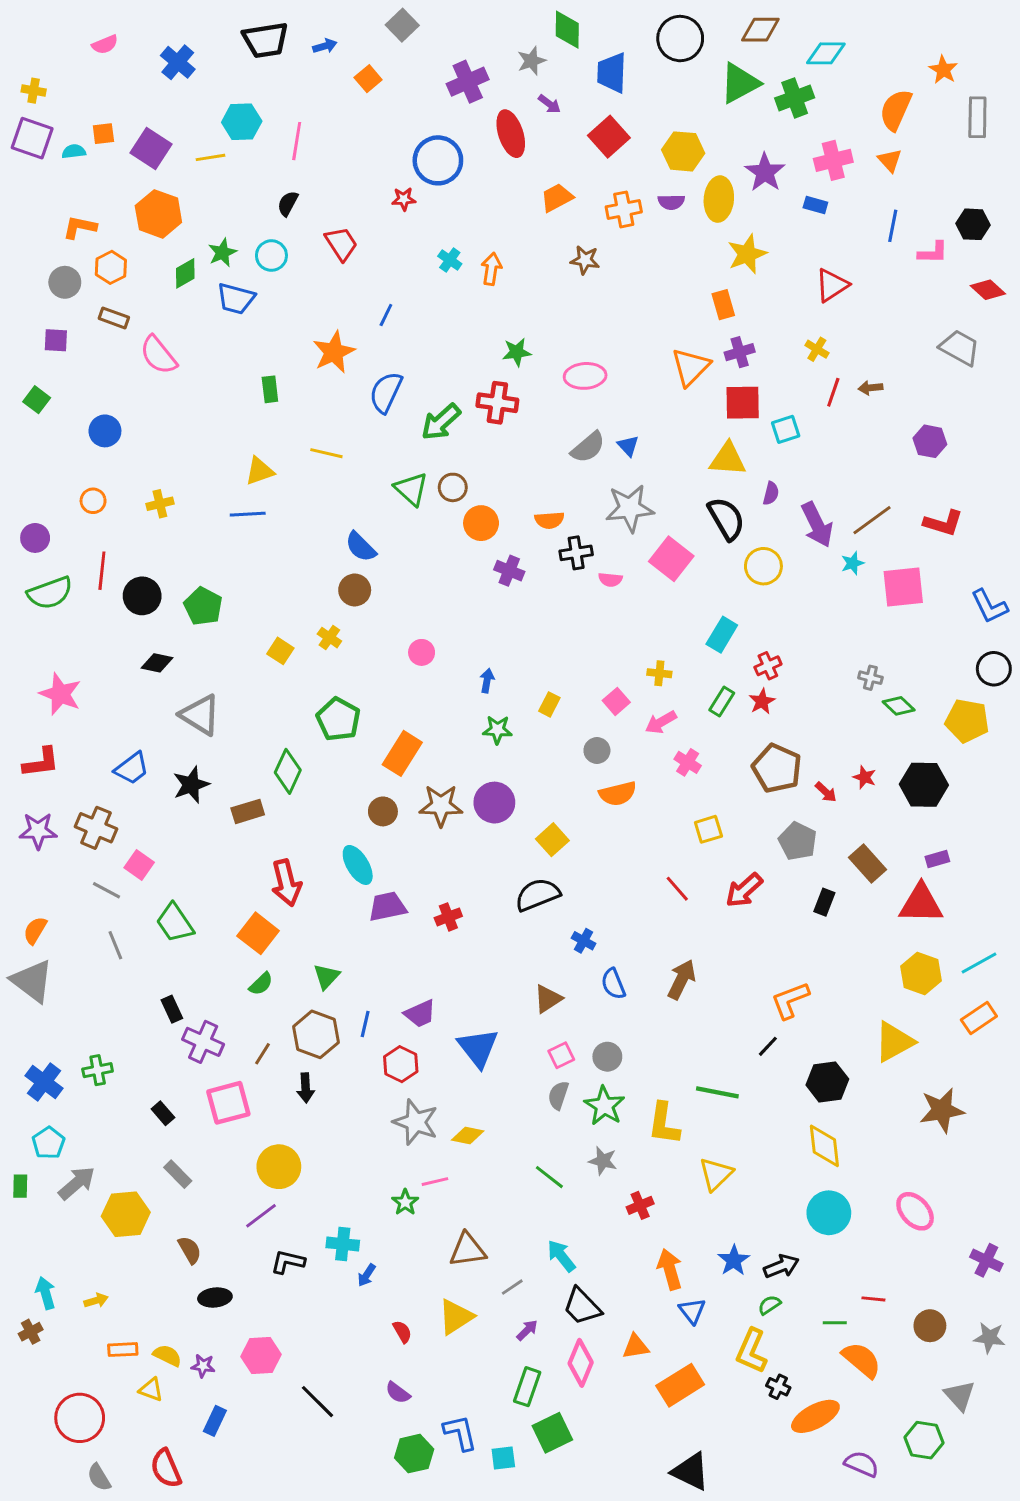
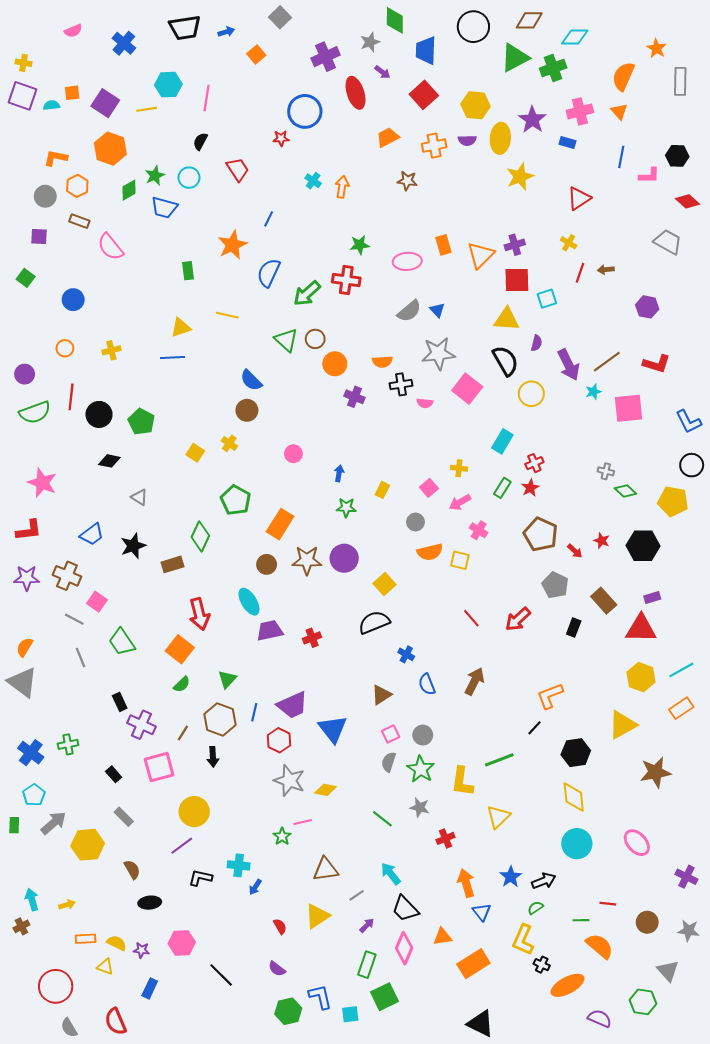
orange rectangle: (723, 305) -> (443, 245), moved
gray triangle: (200, 715) -> (139, 497), size x0.6
yellow square: (708, 829) -> (460, 560), moved, turned 30
purple trapezoid: (420, 1014) -> (292, 705), size x1.4
green line: (717, 1092) -> (499, 760), turned -32

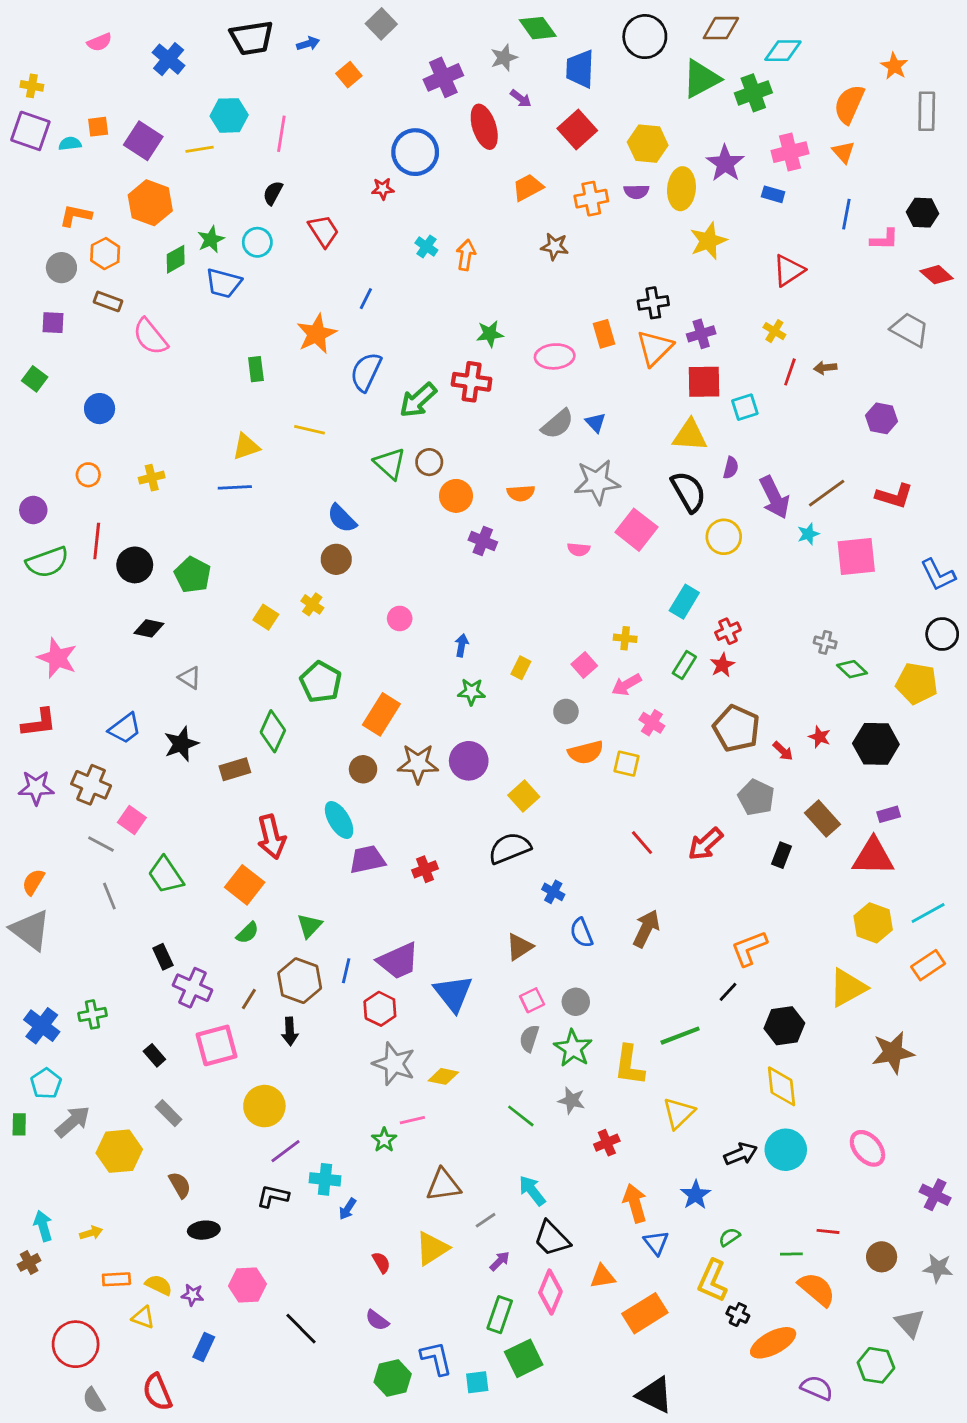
green diamond: (395, 20) -> (538, 28), turned -36
black cross: (401, 384) -> (653, 303), moved
purple line: (182, 846) -> (286, 1151), moved
black arrow: (544, 881) -> (741, 1154), moved

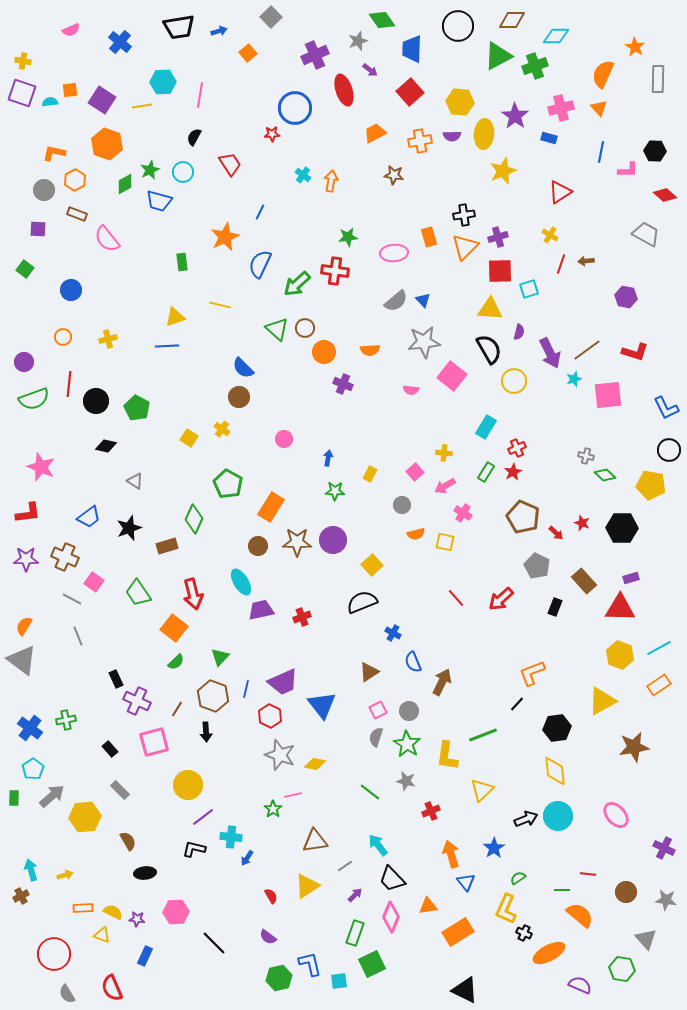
orange semicircle: (586, 752) -> (416, 534), size x0.7
green trapezoid: (166, 875) -> (138, 593), moved
brown arrow: (646, 929) -> (442, 682), moved

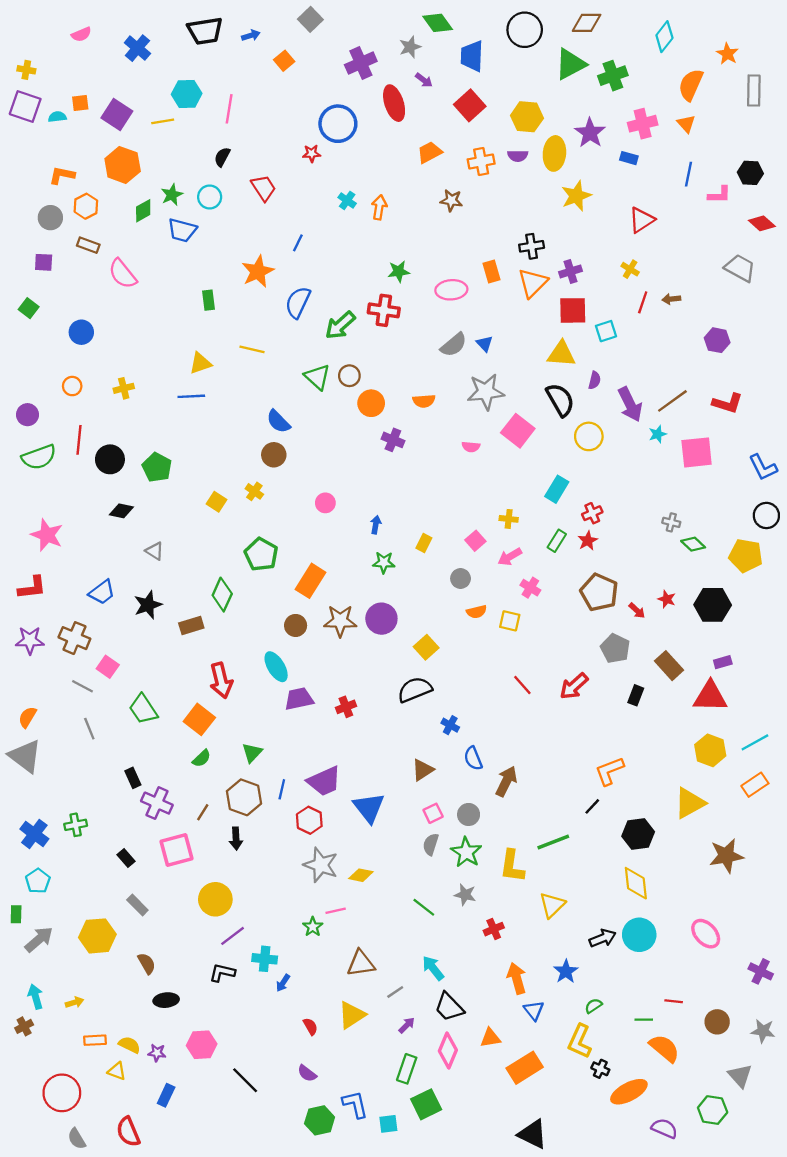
cyan diamond: (556, 36) -> (664, 37), moved, turned -52
green trapezoid: (138, 593) -> (143, 709), moved
gray arrow: (52, 796) -> (39, 939), moved

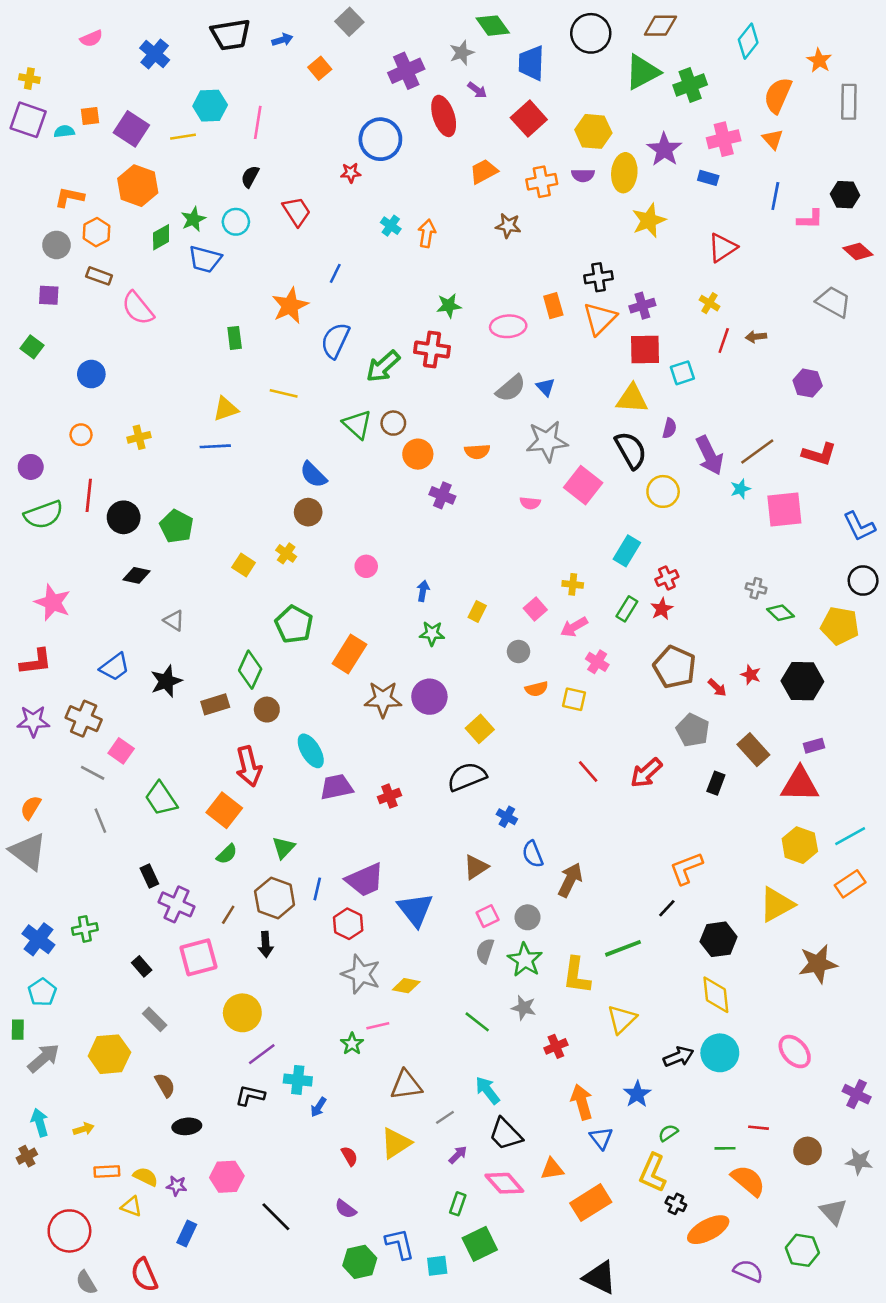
brown circle: (296, 625) -> (267, 710), moved
pink diamond: (448, 1050) -> (504, 1183), turned -64
green rectangle: (407, 1069) -> (458, 1204), size x0.7

